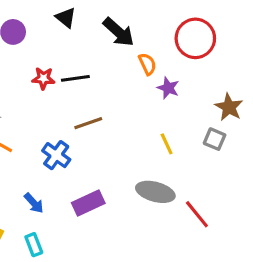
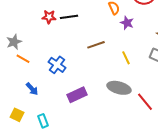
brown line: (88, 123) -> (96, 45), moved
blue arrow: (34, 203) -> (32, 89), moved

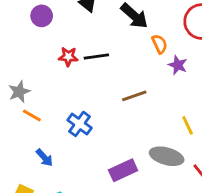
yellow line: (126, 58) -> (188, 125), moved
purple rectangle: (77, 95) -> (123, 170), moved

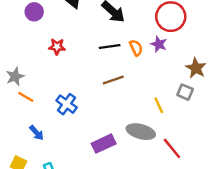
orange semicircle: (160, 44) -> (136, 48), moved
black line: (96, 57) -> (110, 47), moved
purple star: (178, 65) -> (159, 44), moved

